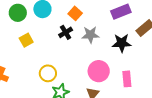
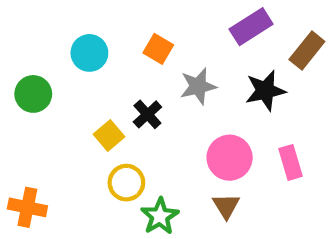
green circle: (18, 13) -> (33, 94), moved
black cross: (66, 32) -> (147, 114), moved
yellow square: (26, 40) -> (109, 136), moved

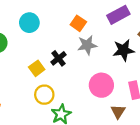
orange square: (158, 49) -> (78, 23), moved
brown triangle: (226, 206) -> (118, 112), moved

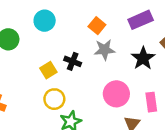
black star: (124, 50) -> (143, 58), turned -30
black cross: (58, 58) -> (73, 61), turned -35

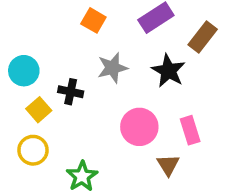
cyan circle: (45, 21) -> (24, 71), moved
orange square: (97, 26) -> (93, 20), moved
yellow circle: (54, 99) -> (33, 150), moved

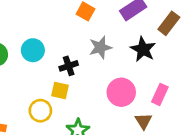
black cross: (71, 92) -> (69, 66), turned -30
yellow square: (39, 110) -> (60, 91), moved, turned -36
pink rectangle: (190, 130) -> (160, 94), turned 42

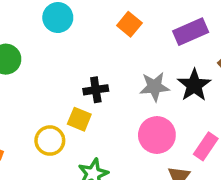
gray star: (100, 47) -> (155, 87), moved
cyan circle: (33, 50) -> (58, 18), moved

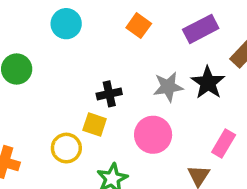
pink circle: (157, 135) -> (153, 135), moved

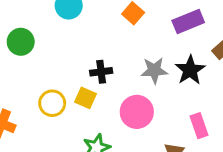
pink rectangle: (224, 144) -> (199, 126), turned -55
yellow circle: (66, 148) -> (52, 103), moved

